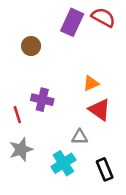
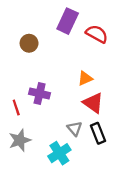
red semicircle: (103, 17) -> (97, 34), moved
gray triangle: (80, 137) -> (75, 129), turned 49
black rectangle: (105, 169) -> (98, 133), moved

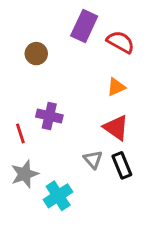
orange triangle: (85, 78) -> (116, 87), moved
cyan cross: (59, 153) -> (58, 196), moved

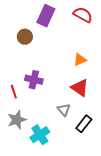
purple rectangle: (84, 26) -> (46, 16), moved
red semicircle: (120, 42) -> (83, 15), moved
black rectangle: (122, 165) -> (84, 124), moved, turned 60

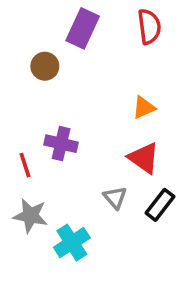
red semicircle: (83, 15) -> (149, 27), turned 54
gray star: (17, 120) -> (30, 216), turned 30
black rectangle: (84, 124) -> (160, 205), moved

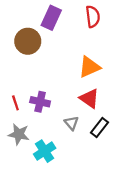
brown circle: (45, 66) -> (28, 41), size x1.5
orange triangle: (144, 108) -> (89, 67), size x1.5
purple cross: (61, 144) -> (40, 102), moved

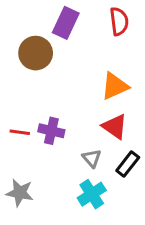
red line: (15, 103) -> (20, 132), turned -64
gray star: (19, 134) -> (20, 193), moved
cyan cross: (45, 151) -> (92, 194), moved

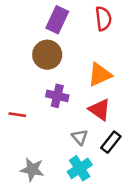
brown circle: (36, 53) -> (47, 55), moved
purple cross: (51, 131) -> (57, 96), moved
gray star: (20, 193) -> (32, 170), moved

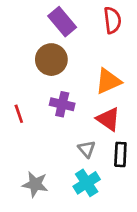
purple rectangle: (57, 20) -> (62, 22), turned -65
red line: (17, 115) -> (19, 114), moved, turned 63
black rectangle: (111, 142) -> (120, 154), turned -35

